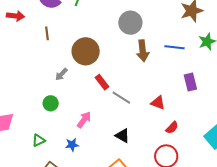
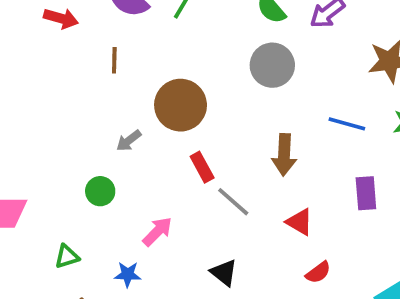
brown arrow: (143, 51) -> (284, 155), moved

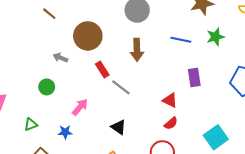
brown line: (114, 60) -> (49, 14), turned -48
gray arrow: (129, 141) -> (60, 58), turned 64
brown arrow: (284, 155) -> (137, 50), moved
red triangle: (300, 222) -> (170, 100), moved

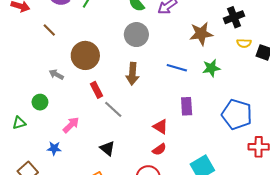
green triangle: (31, 124) -> (19, 123), moved

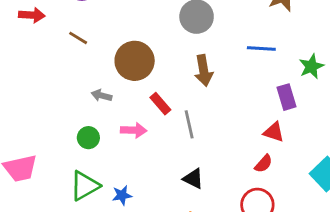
green star: (211, 68) -> (311, 66), moved
gray line: (113, 109) -> (189, 124), turned 48
green triangle: (19, 123) -> (85, 186), moved, size x1.6
pink arrow: (71, 125) -> (134, 130), moved, turned 60
red triangle: (161, 127) -> (274, 132), moved

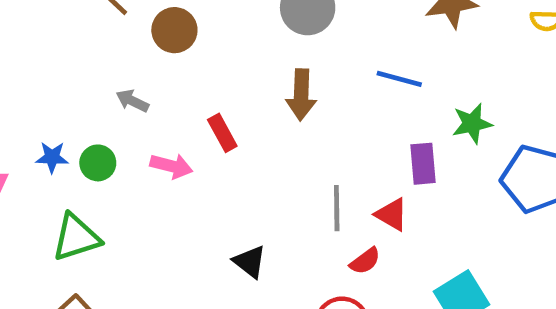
brown circle: (135, 61) -> (174, 30), moved, size x0.7
gray line: (189, 124) -> (337, 208), moved
blue star: (122, 195) -> (52, 157), moved

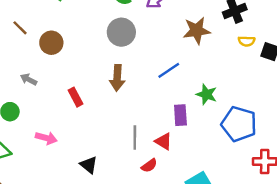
blue line: (399, 79) -> (169, 70), turned -50
green star: (472, 123) -> (207, 94), turned 30
pink arrow: (171, 166) -> (46, 138), moved

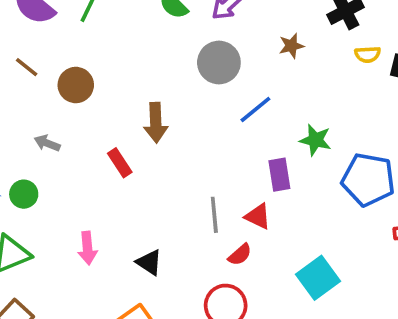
brown star: (197, 31) -> (291, 46), size x0.6
gray circle: (121, 32) -> (219, 62), moved
brown arrow: (117, 78) -> (156, 123), moved
pink arrow: (46, 138) -> (87, 248), moved, turned 75

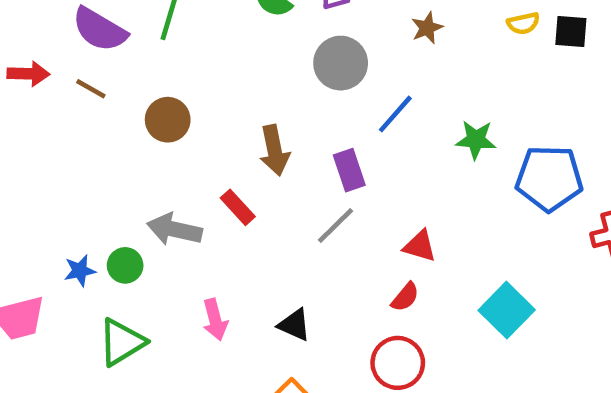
brown line: (27, 67) -> (91, 89), moved
gray arrow: (47, 143) -> (174, 229), moved, size x1.6
purple rectangle: (279, 175) -> (349, 170), moved
gray line: (214, 215) -> (335, 226), moved, turned 60

